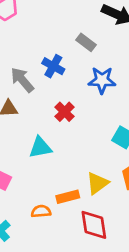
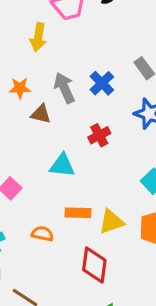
orange rectangle: (68, 197) -> (78, 213), moved

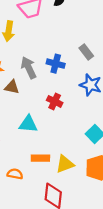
blue cross: (102, 83) -> (56, 64), turned -30
red cross: (99, 135) -> (55, 101), turned -35

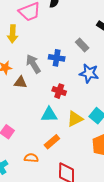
cyan triangle: (28, 124) -> (49, 115), moved
orange rectangle: (40, 158) -> (52, 142), turned -35
yellow triangle: (65, 164) -> (75, 119), moved

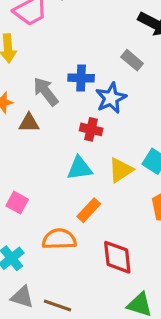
gray rectangle: (82, 45) -> (132, 60), moved
blue star: (89, 73) -> (111, 98), moved, turned -30
orange semicircle: (31, 158) -> (59, 239), size x1.5

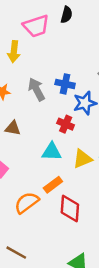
brown triangle: (29, 123) -> (13, 128), moved
orange semicircle: (59, 239) -> (27, 203), turned -45
red diamond: (117, 257) -> (70, 209), moved

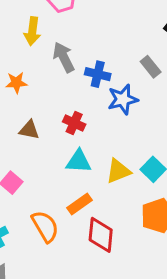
gray arrow: (36, 89) -> (64, 57), moved
red cross: (66, 124) -> (74, 123), moved
orange semicircle: (27, 203) -> (45, 226), turned 95

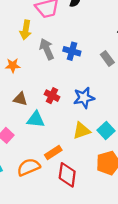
blue cross: (98, 74) -> (72, 51), moved
blue star: (123, 99) -> (84, 98), moved
cyan triangle: (79, 161) -> (36, 119), moved
orange semicircle: (45, 226) -> (29, 167), turned -85

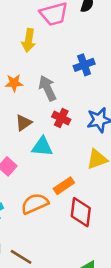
gray arrow: (47, 49) -> (47, 88), moved
blue cross: (72, 51) -> (84, 65), turned -35
brown triangle: (20, 99) -> (24, 123), turned -48

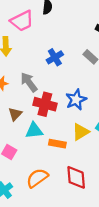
red cross: (61, 118) -> (45, 104), size x1.5
orange rectangle: (64, 186) -> (57, 144), moved, turned 56

